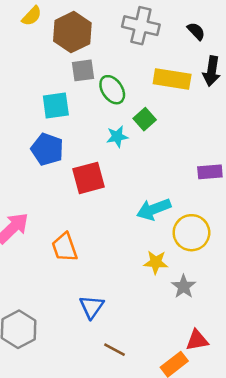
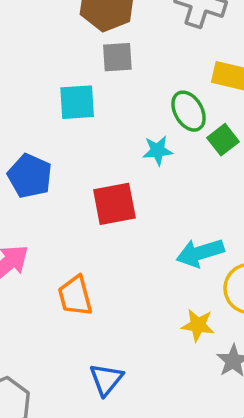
green ellipse: (112, 90) -> (189, 111), moved
green square: (145, 119) -> (223, 140), moved
blue pentagon: (47, 149) -> (30, 176), moved

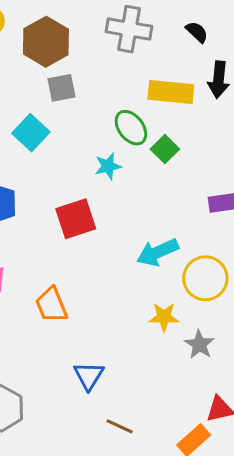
cyan square: (77, 102) -> (31, 133), turned -36

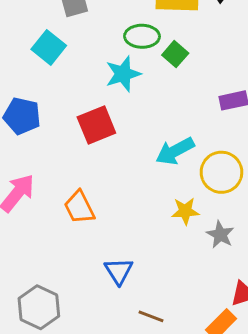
green ellipse: (131, 128) -> (142, 36), turned -48
cyan star: (108, 166) -> (123, 74), size x1.4

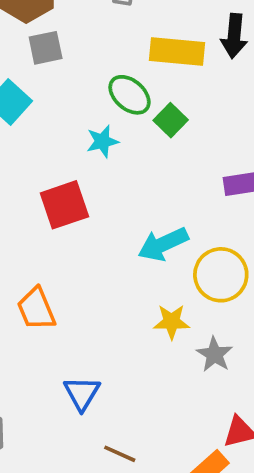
green ellipse: (142, 36) -> (129, 95), turned 36
cyan star: (123, 74) -> (102, 141), size x0.7

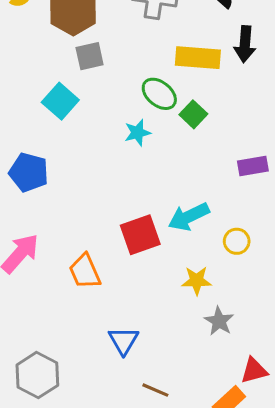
red square: (64, 205) -> (140, 235), moved
yellow circle: (221, 275) -> (237, 241), size x0.6
gray star: (215, 354) -> (219, 321), moved

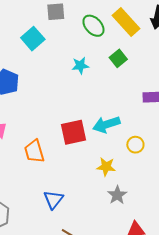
yellow rectangle: (198, 58) -> (126, 22), turned 36
green ellipse: (159, 94) -> (93, 26), moved

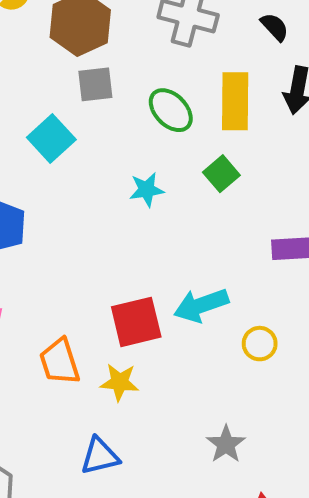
yellow rectangle: (126, 22) -> (235, 101), turned 44
yellow star: (106, 167) -> (120, 382), moved
blue triangle: (53, 200) -> (100, 456), turned 40

